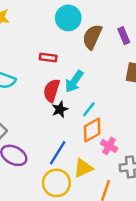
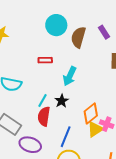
red semicircle: (52, 91) -> (44, 116), moved
cyan line: (89, 109) -> (43, 100), moved
yellow triangle: (83, 168) -> (95, 129), moved

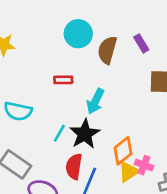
black star: (62, 101) -> (85, 134), size x1.6
red semicircle: (44, 116) -> (74, 166), moved

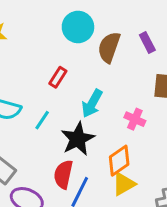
red rectangle: (63, 80) -> (58, 77), turned -60
cyan line: (59, 133) -> (42, 120), moved
pink cross: (144, 165) -> (135, 119), moved

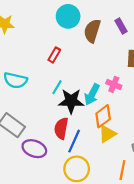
cyan arrow: (92, 103) -> (92, 94), moved
cyan line: (42, 120) -> (57, 87), moved
black star: (78, 139) -> (71, 101), turned 30

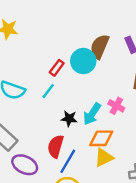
cyan circle: (68, 16) -> (83, 61), moved
cyan line: (57, 87) -> (48, 91), moved
black star: (71, 101) -> (69, 119), size x0.6
orange diamond: (103, 116) -> (101, 138), turned 30

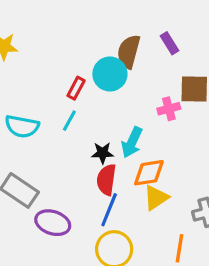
pink cross: (116, 106) -> (169, 109), moved, turned -35
red semicircle: (56, 146) -> (106, 180), moved

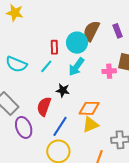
red rectangle: (76, 88) -> (54, 47), turned -40
cyan arrow: (132, 142) -> (76, 67), moved
red semicircle: (106, 180) -> (44, 106), moved
purple ellipse: (53, 223) -> (24, 127), turned 40

